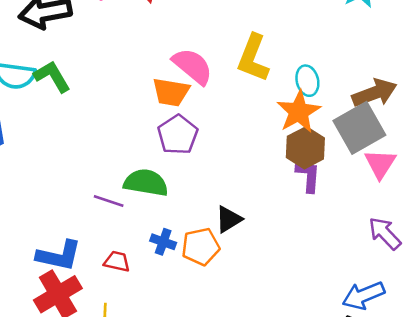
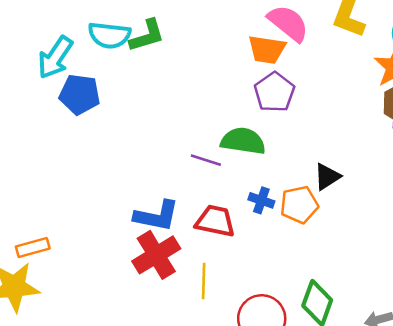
green L-shape: (52, 76) -> (147, 36), turned 105
red trapezoid: (117, 261) -> (215, 221), size x1.5

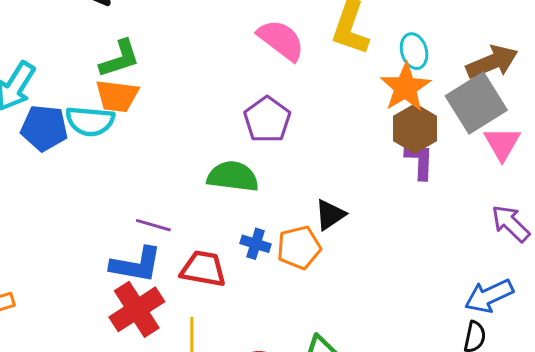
cyan semicircle: (109, 35) -> (90, 121), moved
orange trapezoid: (267, 50) -> (117, 96), moved
purple line: (206, 160) -> (153, 225), moved

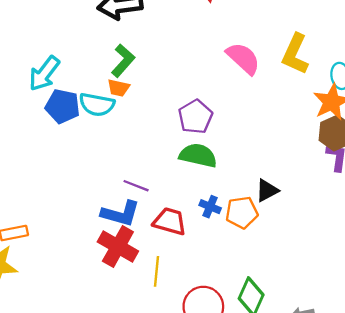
green L-shape: (120, 59) -> (123, 61), turned -36
orange trapezoid: (117, 96) -> (118, 88), size x0.7
purple pentagon: (267, 120) -> (195, 117), moved
red cross: (137, 309) -> (118, 247), turned -33

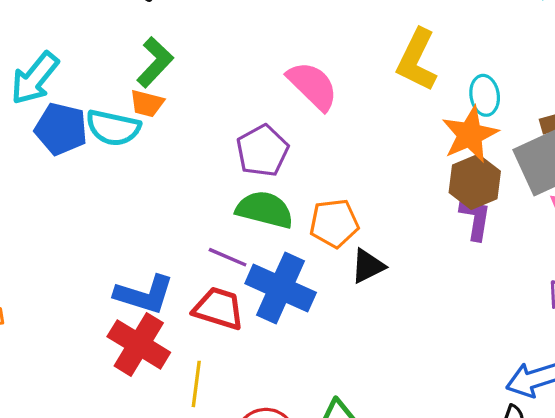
pink semicircle: (243, 58) -> (313, 86), moved
purple line: (136, 186) -> (228, 257), moved
blue cross: (210, 207) -> (281, 288), size x2.0
orange pentagon: (242, 212) -> (334, 223), moved

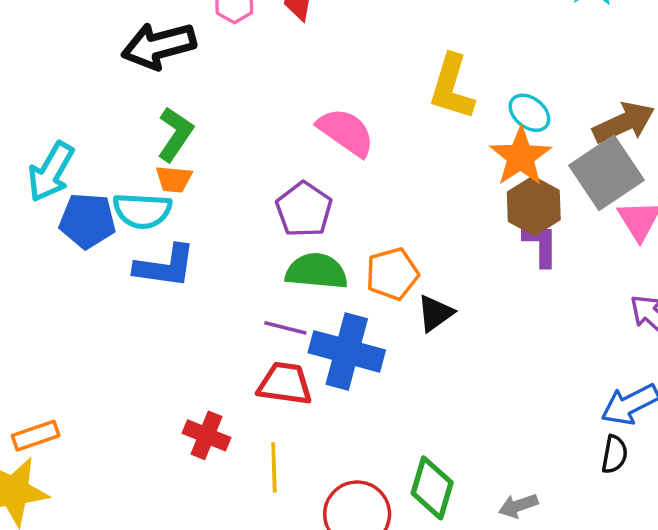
cyan ellipse: (485, 95) -> (529, 113), turned -33
blue L-shape: (144, 295) -> (165, 266), moved
red cross: (139, 344) -> (206, 435), size x0.7

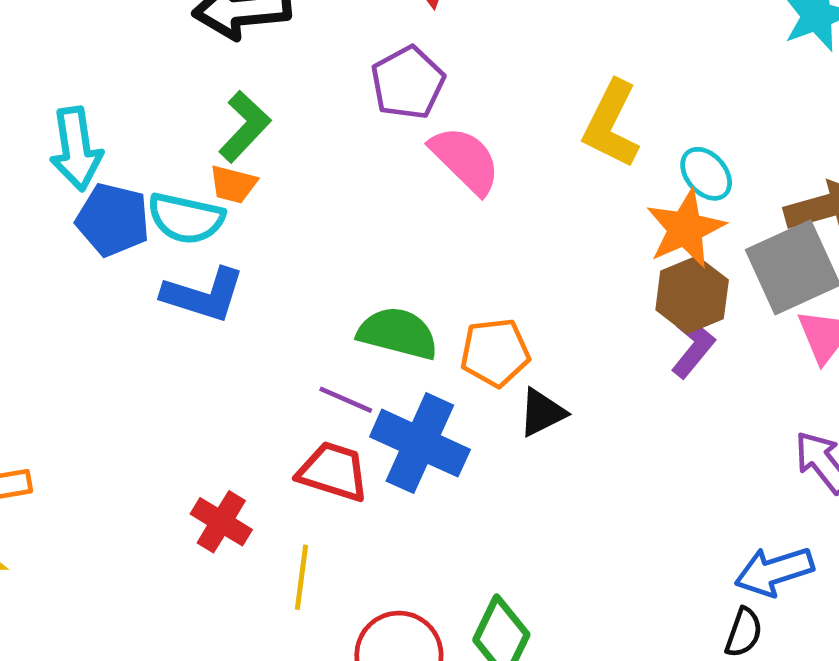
cyan arrow: (51, 172) -> (76, 149), turned -48
purple pentagon: (304, 209) -> (408, 83), moved
purple L-shape: (541, 245) -> (693, 347), turned 30

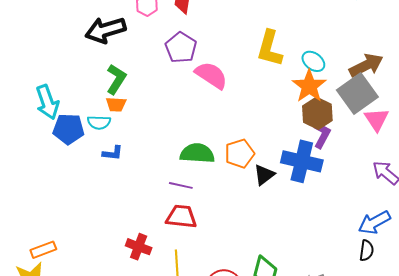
cyan semicircle: (186, 218) -> (99, 122), size x0.7
blue L-shape: (203, 295) -> (113, 153), size x0.6
blue cross: (420, 443) -> (302, 161), moved

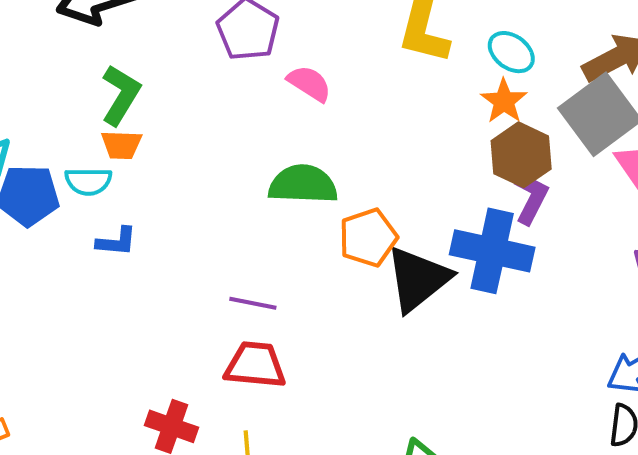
pink semicircle: (211, 75) -> (309, 83), size x0.7
orange star: (309, 86) -> (504, 101), size x0.7
green semicircle: (197, 153) -> (303, 184), moved
black triangle: (264, 175) -> (418, 279), size x1.6

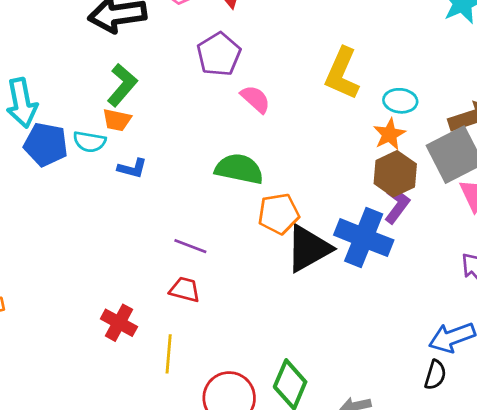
cyan ellipse: (511, 52) -> (400, 101), turned -40
blue L-shape: (116, 242) -> (132, 168), moved
red trapezoid: (255, 365) -> (185, 290), size x0.7

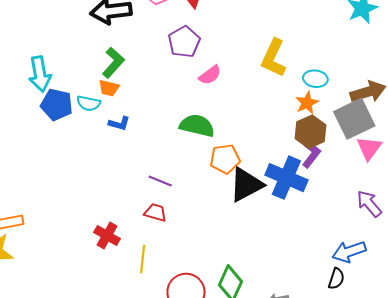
pink semicircle: (255, 99) -> (210, 75), turned 100

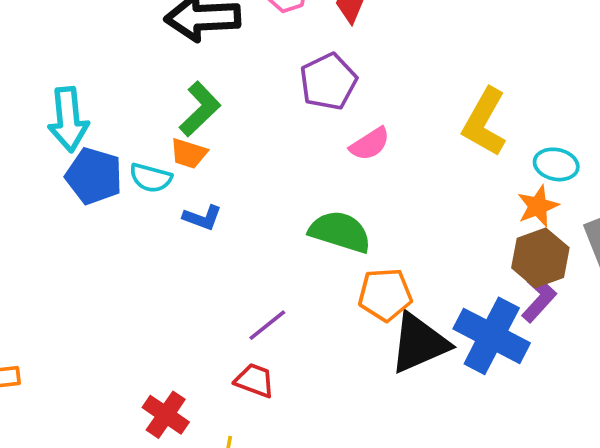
purple line: (160, 181) -> (267, 325), turned -65

